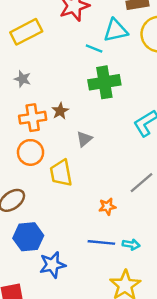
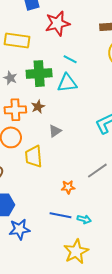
cyan triangle: (116, 30) -> (67, 83), moved
yellow rectangle: (26, 32) -> (17, 40), turned 30
green cross: (104, 82) -> (39, 74), moved

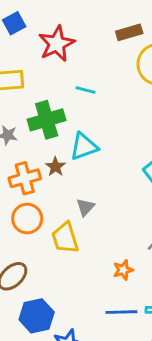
cyan triangle: (67, 83) -> (84, 147), moved
gray triangle: (55, 131) -> (85, 207), moved

